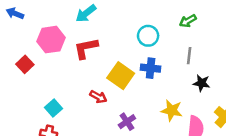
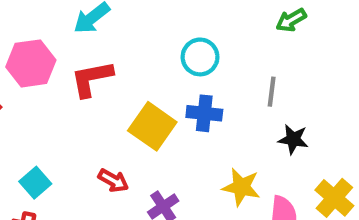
green arrow: (188, 21) -> (291, 20), moved
red arrow: (98, 97) -> (113, 181), moved

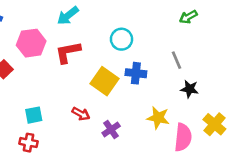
cyan circle: (200, 57) -> (122, 39), moved
gray line: (272, 92) -> (176, 60), turned -30
cyan square: (35, 183) -> (34, 115), turned 30

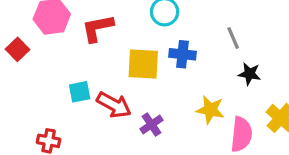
yellow square: (104, 81) -> (143, 64), turned -32
red arrow: (81, 114) -> (114, 105), size x1.5
cyan square: (34, 115) -> (80, 92), moved

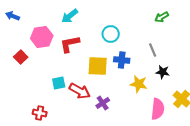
yellow star: (210, 110) -> (139, 84), moved

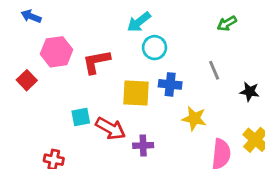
blue arrow: (13, 16) -> (31, 16), moved
cyan arrow: (70, 16) -> (139, 22), moved
black star: (163, 72) -> (250, 92), moved
purple cross: (103, 103) -> (143, 145), turned 32

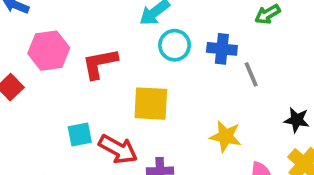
blue cross: (170, 84) -> (222, 49), moved
black star: (250, 92) -> (297, 120), moved

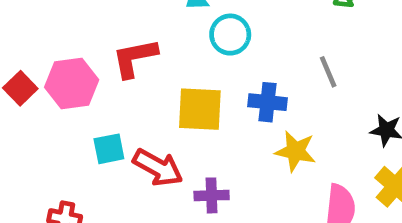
blue cross: (222, 49) -> (268, 102), moved
pink hexagon: (49, 51) -> (72, 84), moved

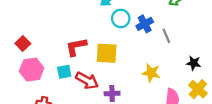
red L-shape: (135, 58) -> (76, 47), moved
pink hexagon: (72, 84) -> (32, 70), moved
blue cross: (268, 102) -> (145, 24), moved, turned -35

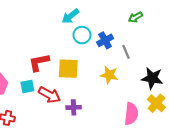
black star: (194, 63) -> (152, 78), size x1.5
yellow star: (151, 73) -> (109, 75), moved

